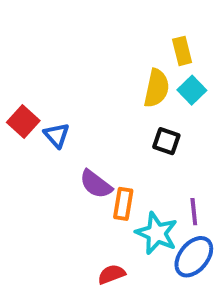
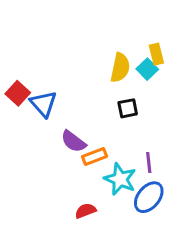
yellow rectangle: (182, 51) -> (156, 54), moved
blue triangle: (57, 135) -> (43, 104), size x1.4
black square: (166, 141) -> (128, 108), turned -30
orange rectangle: (123, 204) -> (95, 156), turned 60

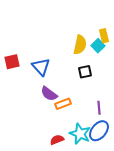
red square: (18, 93) -> (12, 62), turned 35
blue triangle: (43, 104) -> (41, 67), moved
cyan star: (120, 179) -> (80, 134), moved

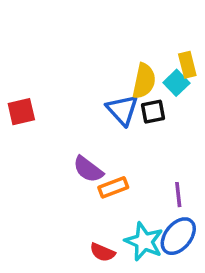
blue triangle: (41, 67) -> (122, 110), moved
black square: (85, 72) -> (153, 112), moved
red semicircle: (57, 140) -> (102, 252), turned -136

